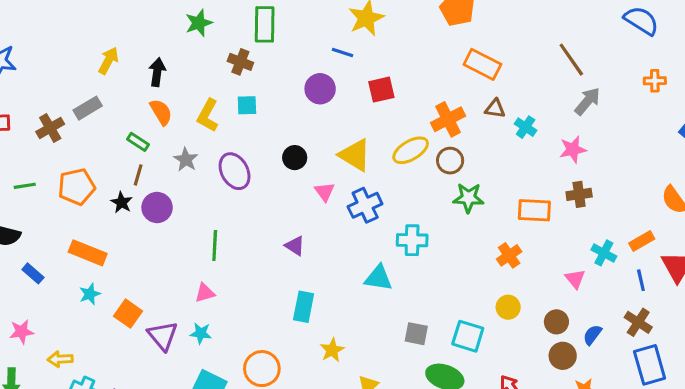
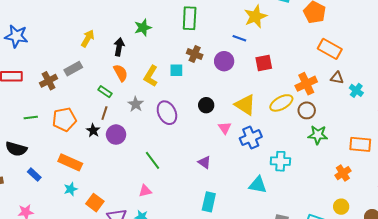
green star: (199, 23) -> (143, 28), moved
brown cross: (240, 62) -> (195, 54), moved
green line: (215, 245) -> (152, 160), turned -42

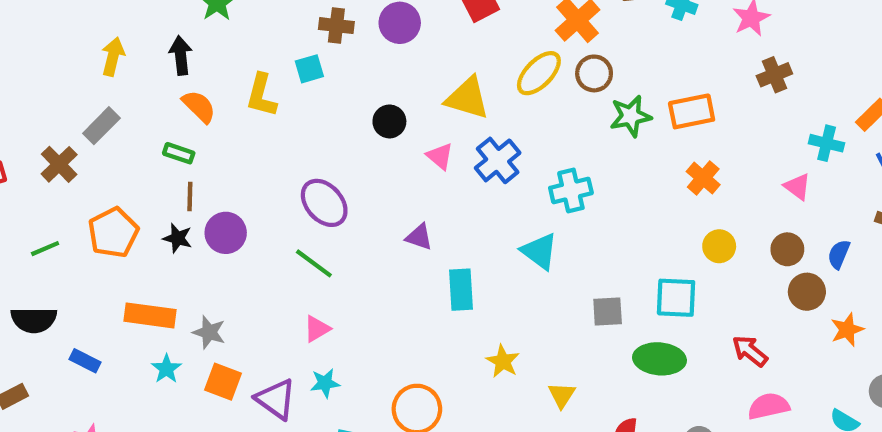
gray star: (136, 104) -> (209, 332), moved
purple ellipse: (167, 113) -> (324, 203), moved
orange rectangle: (360, 144) -> (692, 111), moved
cyan triangle: (258, 185) -> (539, 251), turned 42
cyan rectangle: (209, 202) -> (461, 290), moved

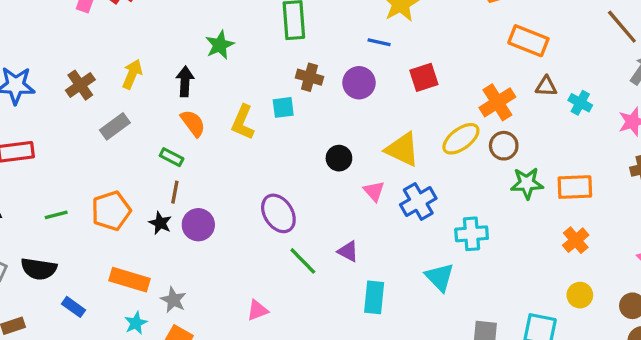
brown cross: (59, 164) -> (80, 85), moved
green line: (314, 263) -> (303, 261), moved

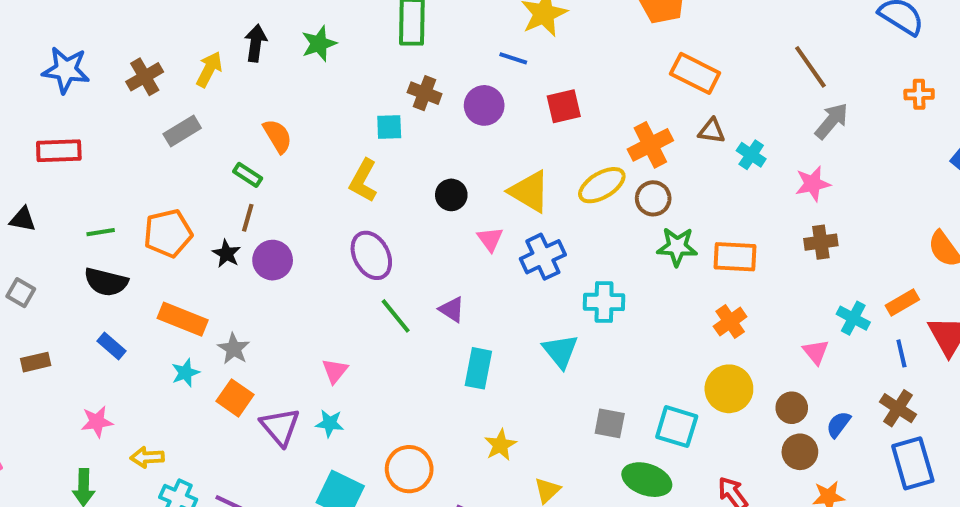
black arrow: (185, 81) -> (256, 43), moved
yellow L-shape: (243, 122) -> (363, 181), moved
black semicircle: (39, 269) -> (106, 282), moved
yellow circle: (580, 295) -> (729, 389), size x1.5
pink triangle: (257, 310) -> (335, 371), turned -35

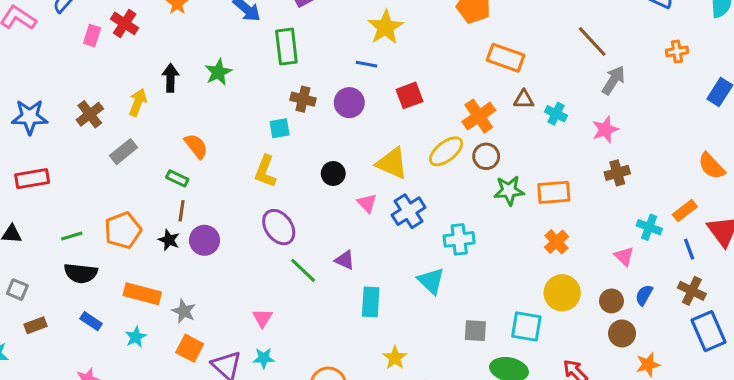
brown rectangle: (36, 362) -> (35, 325), moved
cyan star: (185, 373) -> (136, 337), moved
blue semicircle: (838, 424) -> (644, 295), moved

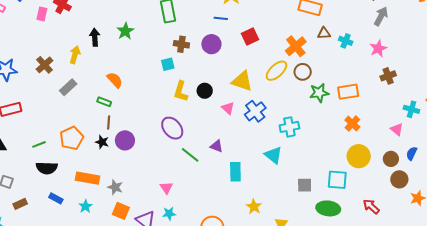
yellow L-shape: (265, 171) -> (181, 91), moved

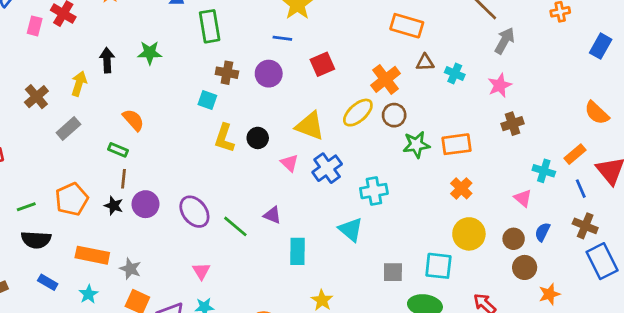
green star: (125, 31) -> (150, 53), turned 30
cyan square: (168, 64) -> (207, 100), turned 32
purple ellipse: (172, 128) -> (194, 212), moved

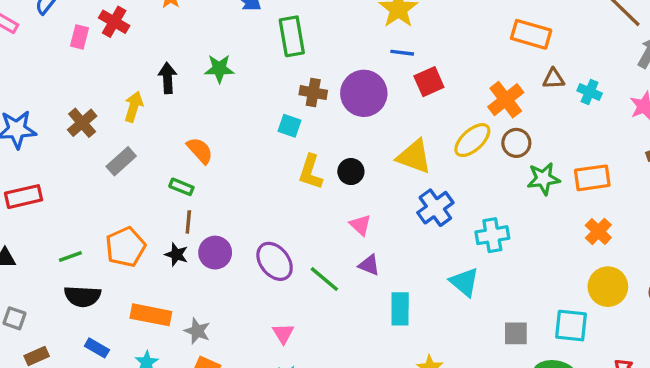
blue line: (282, 38) -> (402, 53), moved
purple circle: (269, 74) -> (364, 93), size x1.4
pink triangle: (289, 163) -> (360, 225), moved

